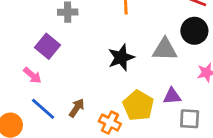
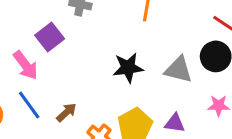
pink arrow: (32, 75) -> (26, 65), size x1.4

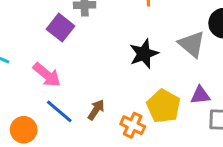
purple square: (50, 37) -> (60, 28), moved
gray triangle: (178, 70) -> (192, 44), turned 40

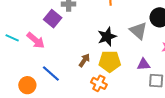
pink arrow: (47, 75) -> (36, 40), moved
yellow pentagon: (163, 106) -> (110, 61), moved, turned -30
brown arrow: (96, 110) -> (84, 60), moved

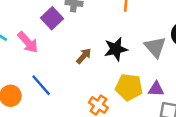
brown arrow: (84, 60) -> (84, 56), moved
yellow pentagon: (110, 61) -> (129, 87), moved

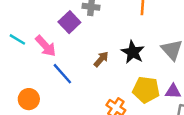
black star: (116, 49) -> (133, 52), turned -30
blue line: (41, 85) -> (62, 74), moved

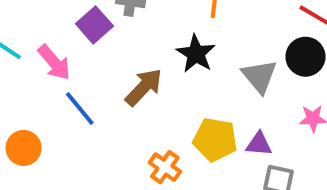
black star: (133, 52) -> (196, 54), moved
brown arrow: (101, 59) -> (144, 87), size x1.5

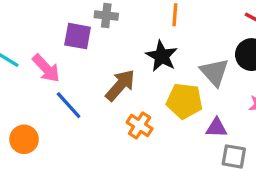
purple square: (94, 25) -> (78, 36), turned -36
yellow pentagon: (215, 140) -> (184, 101), moved
orange cross: (165, 167) -> (140, 125), moved

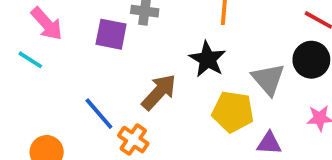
pink arrow: (46, 68) -> (47, 24), moved
orange cross: (140, 125) -> (133, 140), moved

